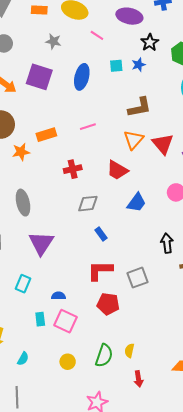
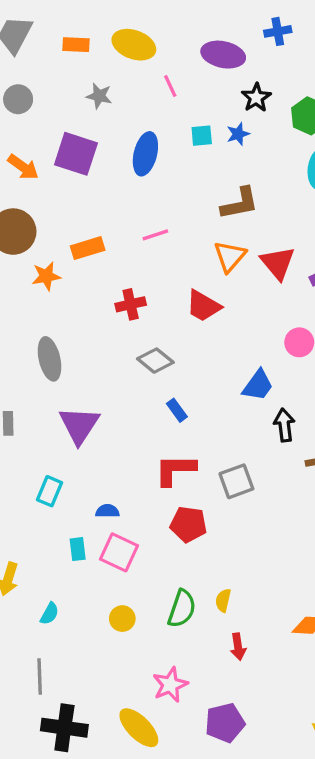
pink line: (97, 35) -> (170, 86), turned 32
blue trapezoid: (137, 203) -> (258, 385), moved
gray diamond: (88, 204) -> (155, 361), turned 45

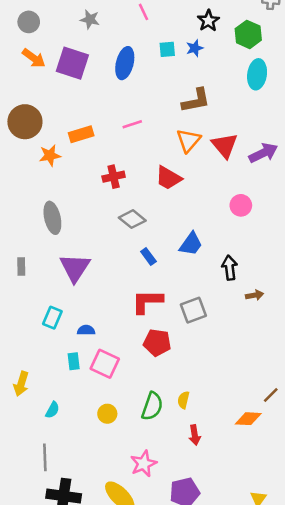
orange arrow: (23, 167) -> (34, 58), moved
blue trapezoid: (258, 385) -> (191, 244), moved
blue semicircle: (107, 511) -> (86, 330), moved

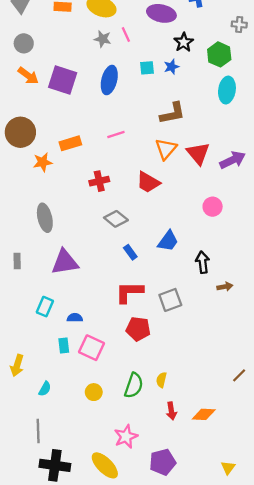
gray star: (90, 19) -> (103, 39), moved
purple triangle: (75, 268) -> (65, 262), turned 48
orange diamond: (248, 419) -> (204, 414), moved

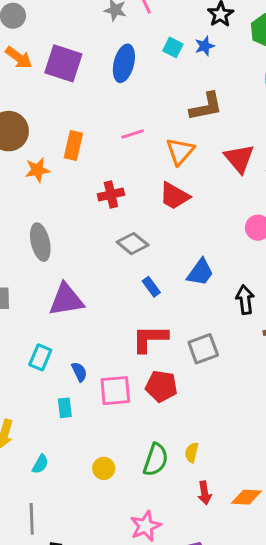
cyan square: (147, 68) -> (173, 47), turned 32
orange rectangle: (70, 143) -> (73, 145), turned -60
orange triangle: (166, 149) -> (180, 151), moved
blue semicircle: (75, 318) -> (79, 372), turned 64
pink square: (91, 348) -> (115, 391), moved, turned -30

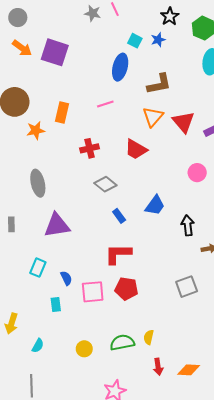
blue ellipse: (124, 63) -> (120, 67), moved
orange triangle: (180, 151) -> (153, 117), moved
gray square: (203, 349) -> (187, 287), moved
green semicircle: (156, 460) -> (122, 342), turned -120

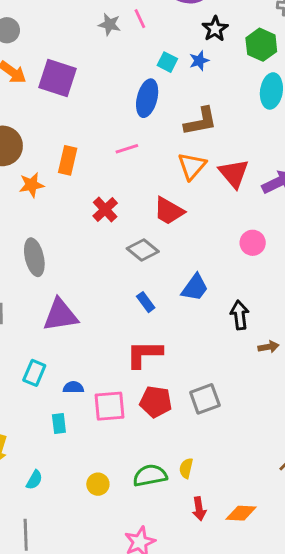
red cross: (90, 148) -> (105, 210), turned -30
gray diamond: (105, 184) -> (143, 250), moved
blue semicircle: (66, 278) -> (73, 387), turned -64
gray square: (187, 287) -> (205, 399), moved

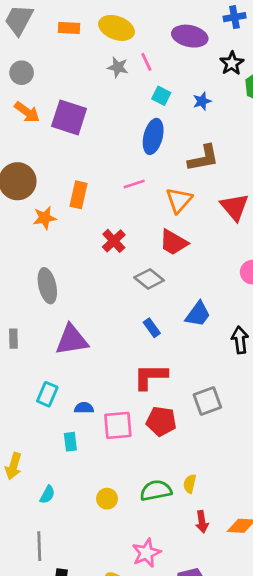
black star: (215, 29) -> (232, 63), moved
cyan square: (167, 62) -> (161, 96), moved
orange triangle: (192, 166) -> (179, 200), moved
gray square: (205, 399) -> (207, 401), moved

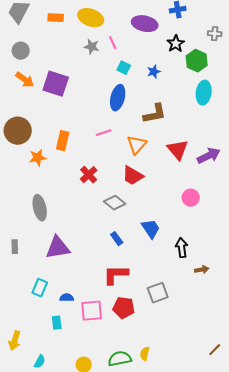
blue trapezoid: (198, 314) -> (151, 229), turned -70

